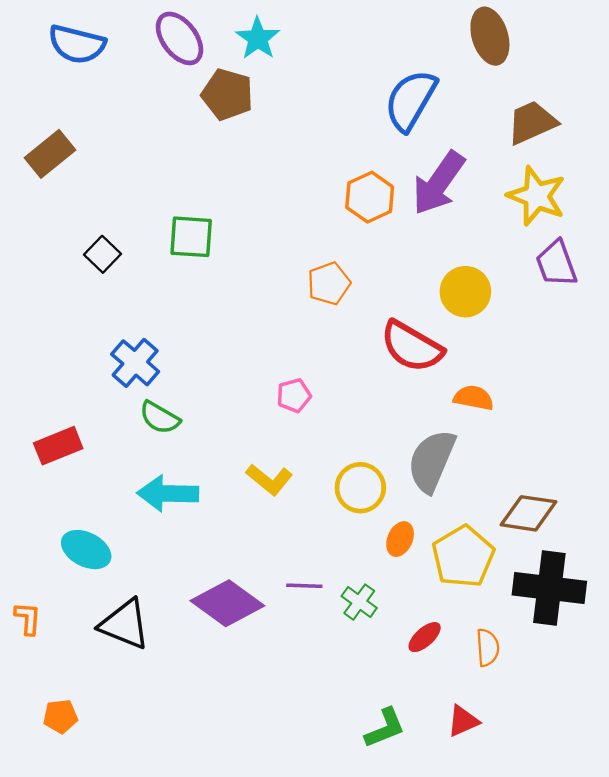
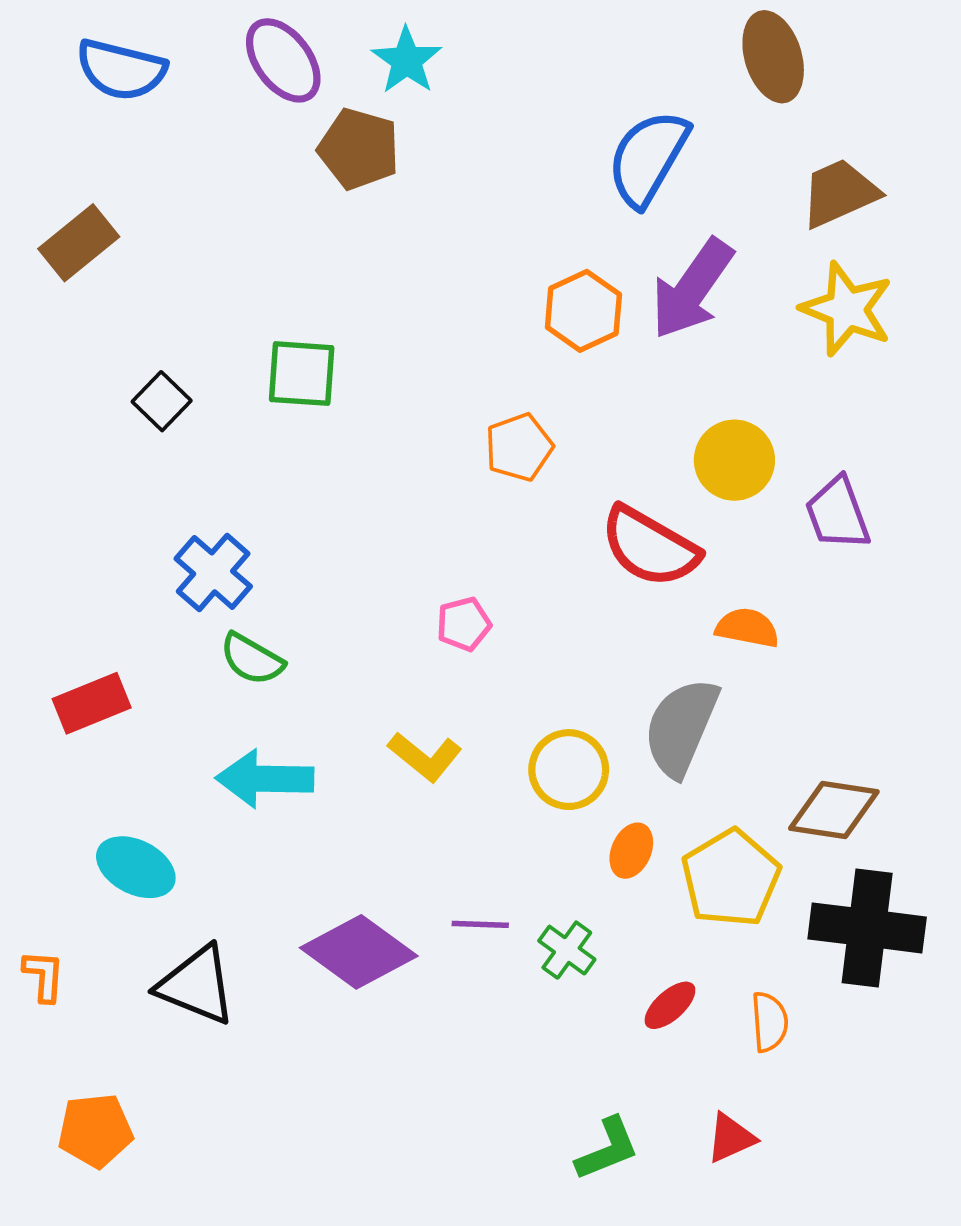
purple trapezoid: (556, 264) -> (838, 514), moved
orange pentagon: (60, 716) -> (95, 1131), size x1.4

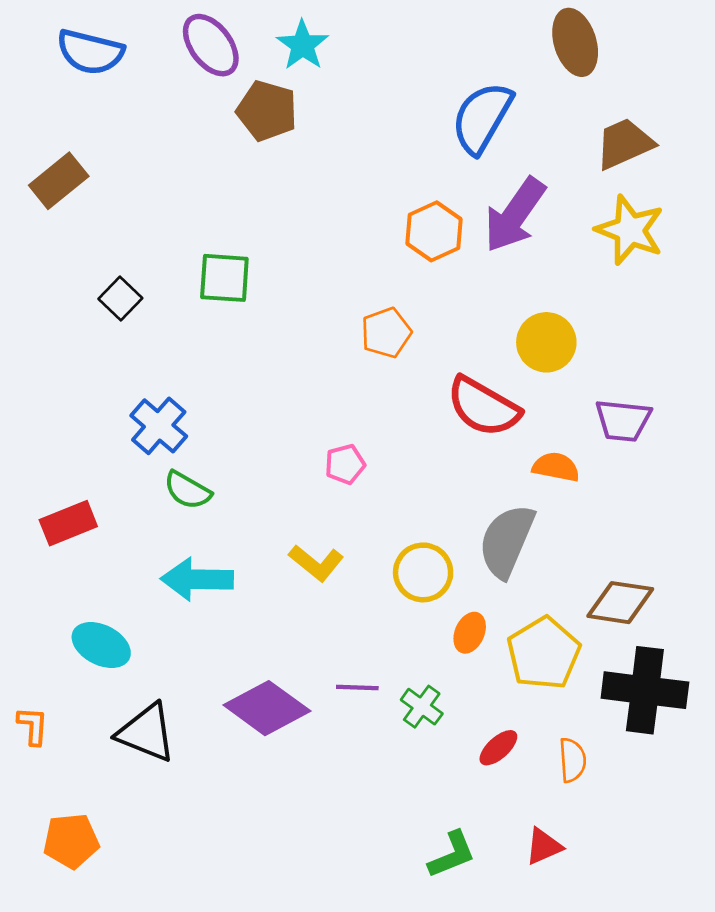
purple trapezoid: (838, 514) -> (623, 420), moved, turned -64

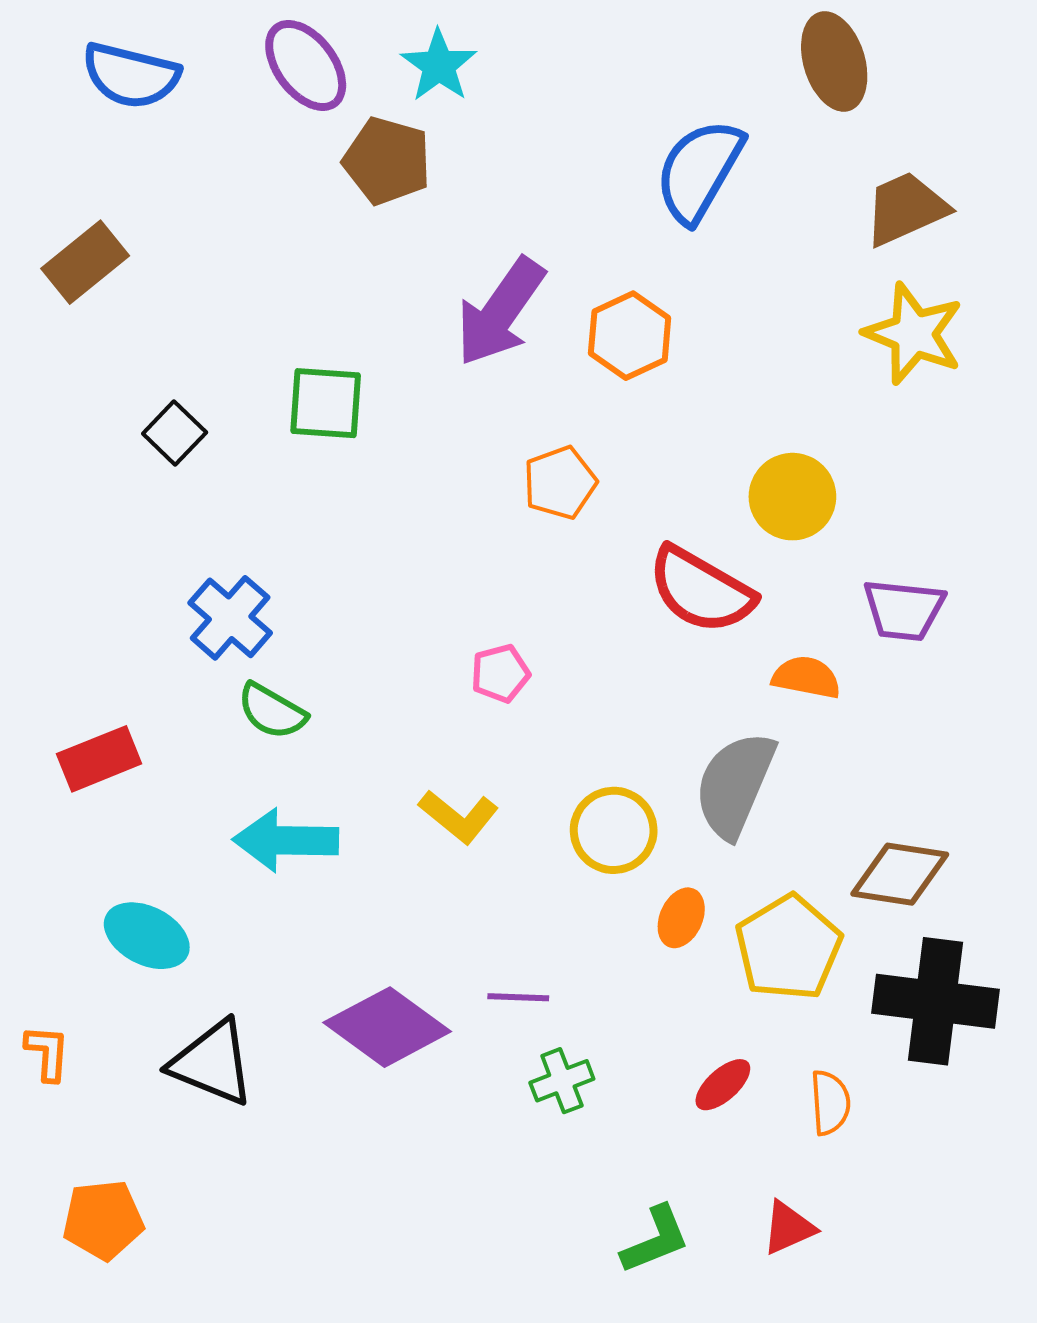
purple arrow: (515, 215) -> (500, 312), moved
green cross: (422, 707) -> (562, 1081), moved, turned 33

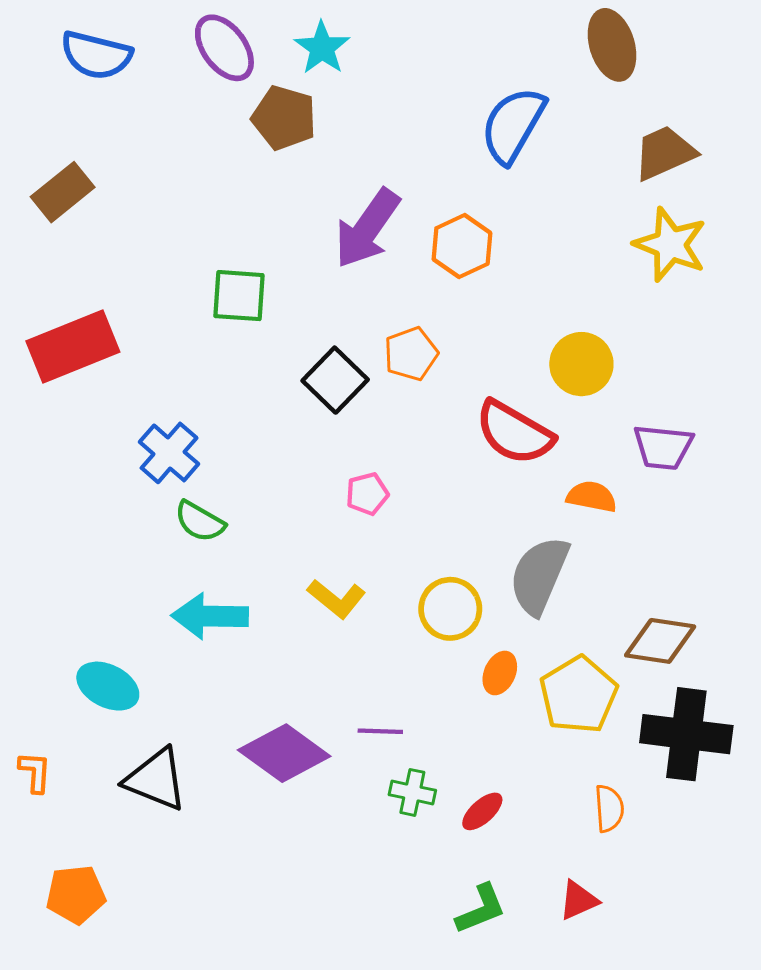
black square: (175, 433) -> (335, 380), moved, size x1.4
red rectangle: (99, 759) -> (73, 347), moved, size x1.5
green cross: (562, 1081) -> (412, 792), turned 33
red ellipse: (723, 1085) -> (482, 811), moved

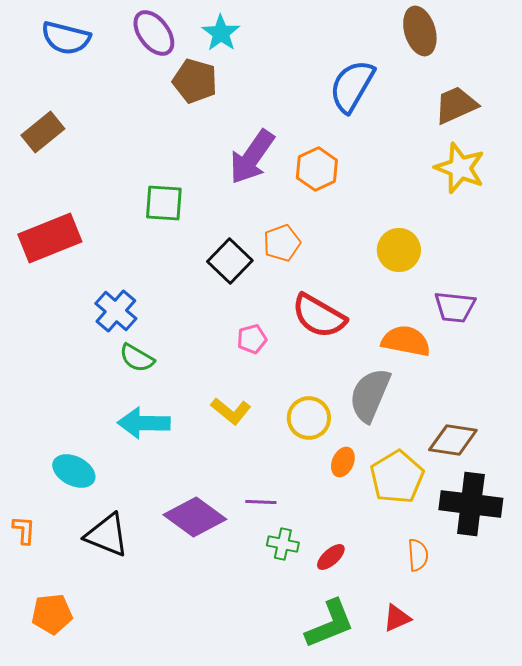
red semicircle: (514, 433) -> (319, 316), moved
orange semicircle: (592, 497) -> (406, 341), size x1.4
green L-shape: (481, 909) -> (330, 624), size x1.4

